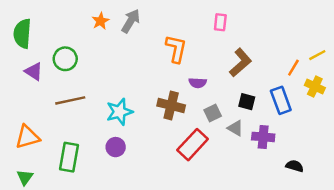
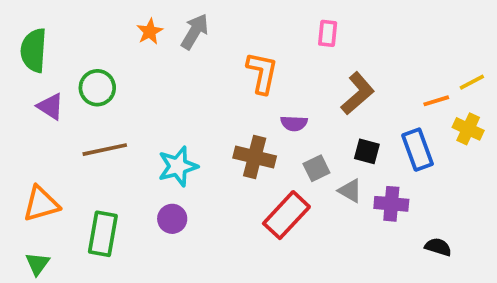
orange line: (293, 68) -> (436, 101), turned 42

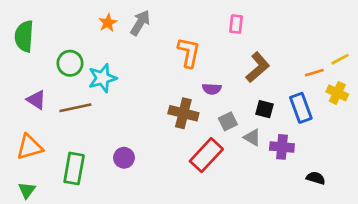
purple triangle: (50, 106) -> (36, 100), moved
cyan star: (178, 166) -> (102, 78), moved

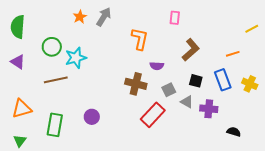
yellow line: (340, 59) -> (252, 29), moved
yellow cross: (337, 93) -> (250, 84), moved
purple triangle: (36, 100) -> (18, 62), moved

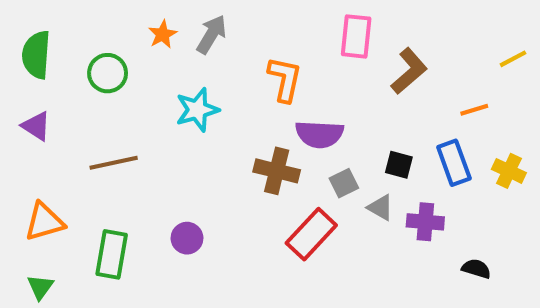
pink rectangle: (175, 18) -> (356, 36), size x1.5
green circle: (52, 47) -> (108, 73), moved
brown L-shape: (191, 50) -> (409, 71), moved
cyan star: (76, 58) -> (197, 110), moved
purple semicircle: (157, 66) -> (319, 134), size x1.6

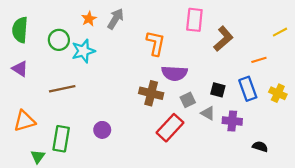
cyan star: (197, 110) -> (83, 51), moved
green triangle: (40, 287) -> (38, 157), moved

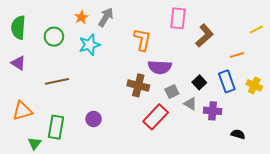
cyan star: (83, 51) -> (89, 45), moved
black square: (218, 90) -> (199, 82), turned 32

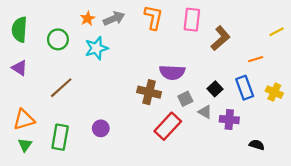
gray arrow: (106, 17) -> (114, 19), turned 36
orange L-shape: (142, 40) -> (153, 17), moved
brown line: (57, 81) -> (61, 88), turned -30
green triangle: (35, 143) -> (25, 145), moved

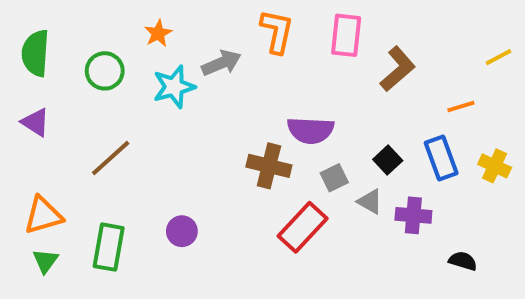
gray arrow: (114, 19) -> (221, 63), moved

